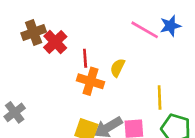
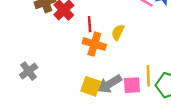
yellow line: (160, 98) -> (148, 76), moved

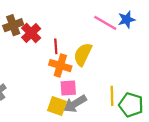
yellow semicircle: (118, 32) -> (83, 54), size x1.5
pink square: (132, 85) -> (68, 88), moved

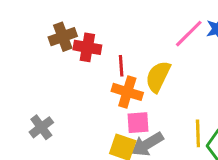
pink line: (105, 23) -> (189, 34), turned -75
red cross: (31, 33) -> (87, 47), turned -36

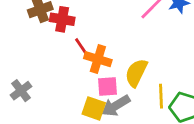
red line: (121, 66) -> (81, 47), moved, turned -30
yellow semicircle: (158, 77) -> (136, 73), moved

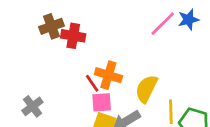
red line: (81, 47) -> (92, 83), moved
pink square: (107, 87) -> (102, 102), moved

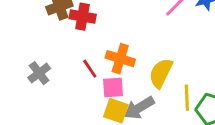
red line: (92, 83) -> (90, 69), moved
gray cross: (32, 106) -> (39, 73), moved

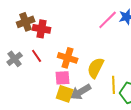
red line: (90, 69) -> (37, 56), moved
gray cross: (39, 73) -> (15, 59), moved

